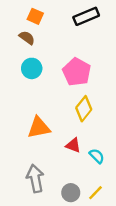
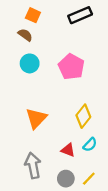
yellow diamond: (84, 109) -> (83, 116), moved
orange triangle: (39, 128) -> (36, 118), turned -35
red triangle: (73, 145) -> (68, 150), moved
cyan semicircle: (97, 156) -> (90, 145), turned 88

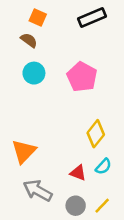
orange triangle: (36, 118) -> (24, 151), moved
gray arrow: (33, 165) -> (38, 191), turned -50

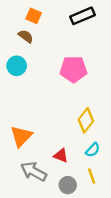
cyan circle: (34, 73) -> (17, 66), moved
pink pentagon: (82, 77) -> (73, 69), turned -30
red triangle: (78, 173) -> (61, 156), moved
yellow line: (102, 206) -> (92, 176), moved, turned -63

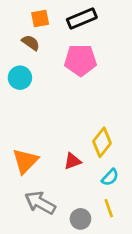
orange square: (34, 16) -> (40, 18), turned -35
black rectangle: (83, 16) -> (82, 18), moved
pink pentagon: (73, 69) -> (80, 60), moved
red triangle: (61, 156) -> (72, 161), moved, turned -42

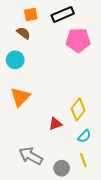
pink pentagon: (80, 60) -> (78, 40), moved
orange triangle: (25, 161) -> (20, 97), moved

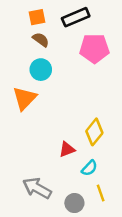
brown semicircle: (23, 33) -> (41, 40), moved
cyan circle: (15, 60) -> (41, 70), moved
orange triangle: (20, 97) -> (25, 98), moved
cyan semicircle: (84, 136) -> (89, 168), moved

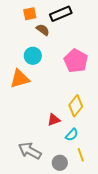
brown semicircle: (41, 40) -> (43, 30), moved
pink pentagon: (94, 48) -> (76, 61), moved, turned 30
orange triangle: (25, 98) -> (20, 79), turned 30

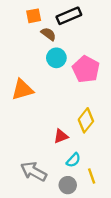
cyan circle: (33, 56) -> (56, 58), moved
cyan semicircle: (72, 135) -> (73, 160), moved

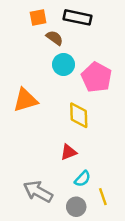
black rectangle: (69, 16) -> (77, 17), turned 35
yellow diamond: (86, 120) -> (79, 115), moved, turned -40

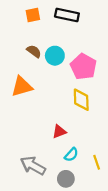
brown semicircle: (55, 38) -> (34, 51), moved
yellow diamond: (79, 115) -> (81, 100), moved
yellow line: (103, 197) -> (97, 162), moved

